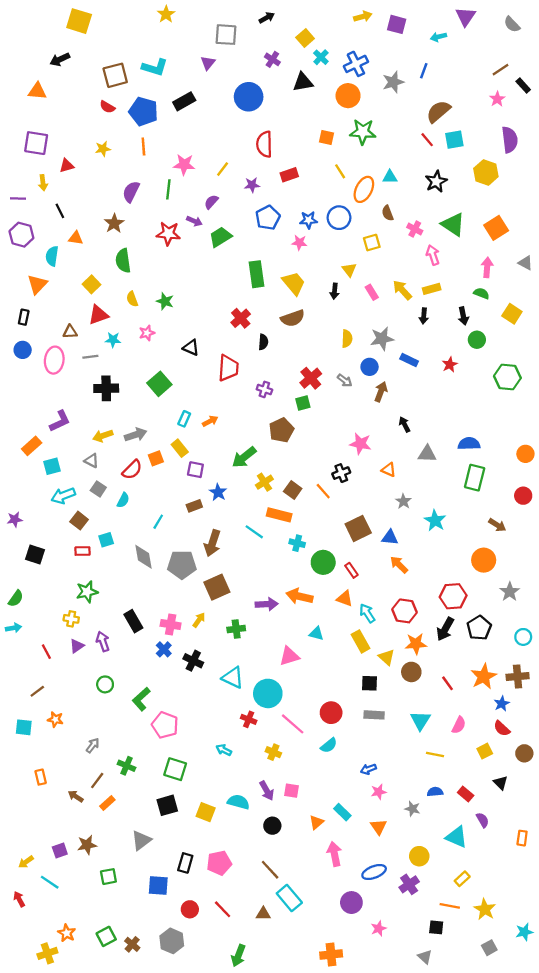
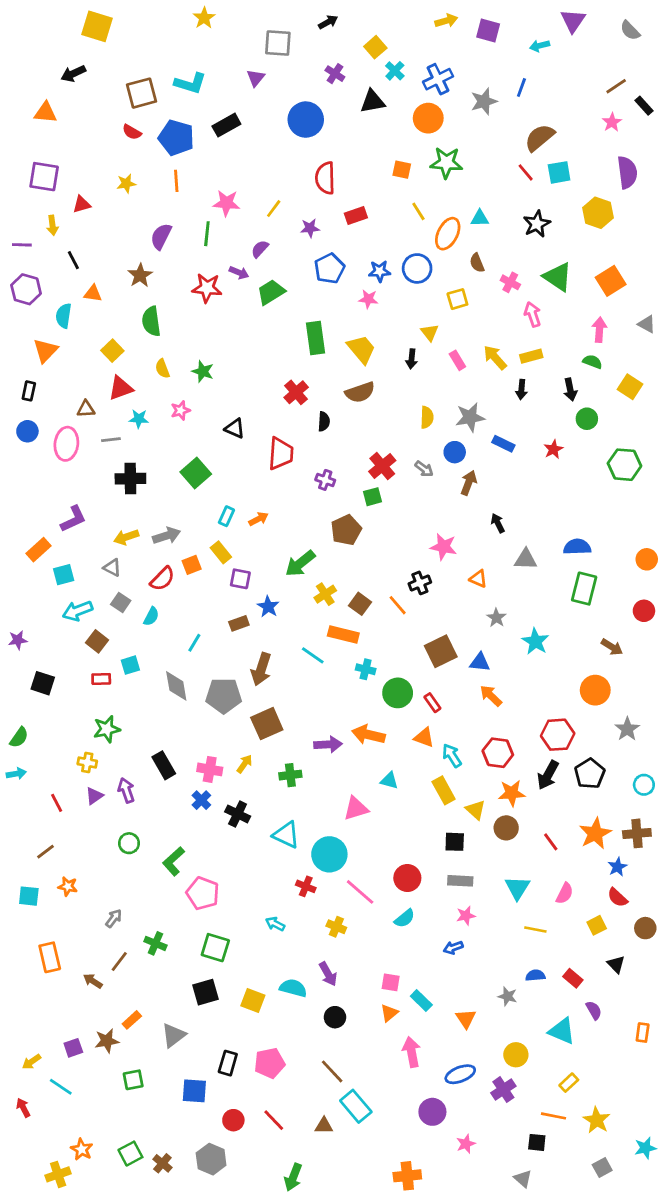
orange rectangle: (41, 777) -> (50, 957), size x1.5
pink square: (292, 791) -> (391, 982), moved
pink star: (379, 792) -> (466, 916), moved
orange rectangle: (107, 803) -> (132, 1020), moved

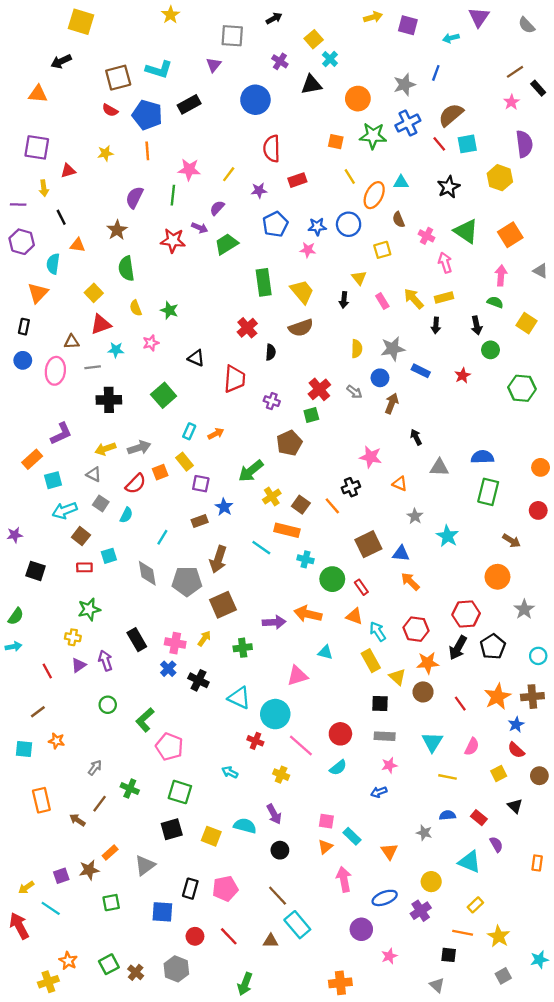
blue cross: (438, 79) -> (408, 123), moved
red arrow: (23, 1108) -> (19, 926), size x1.6

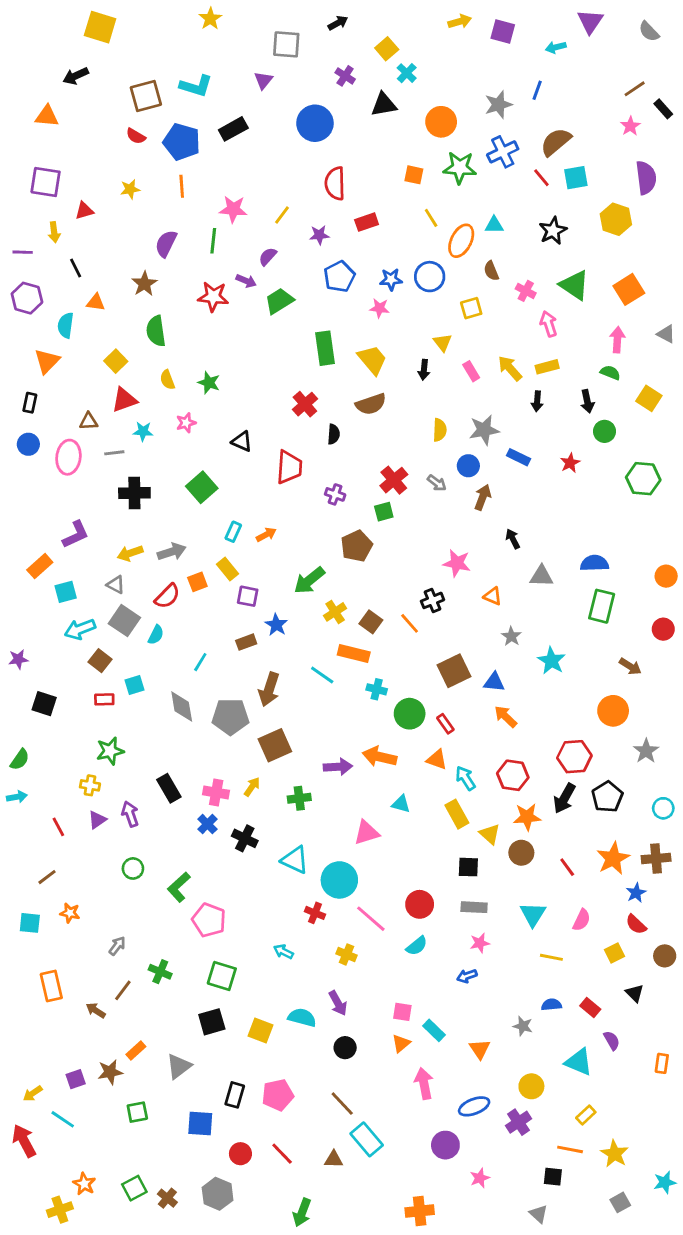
gray square: (101, 503) -> (124, 621), size x1.5

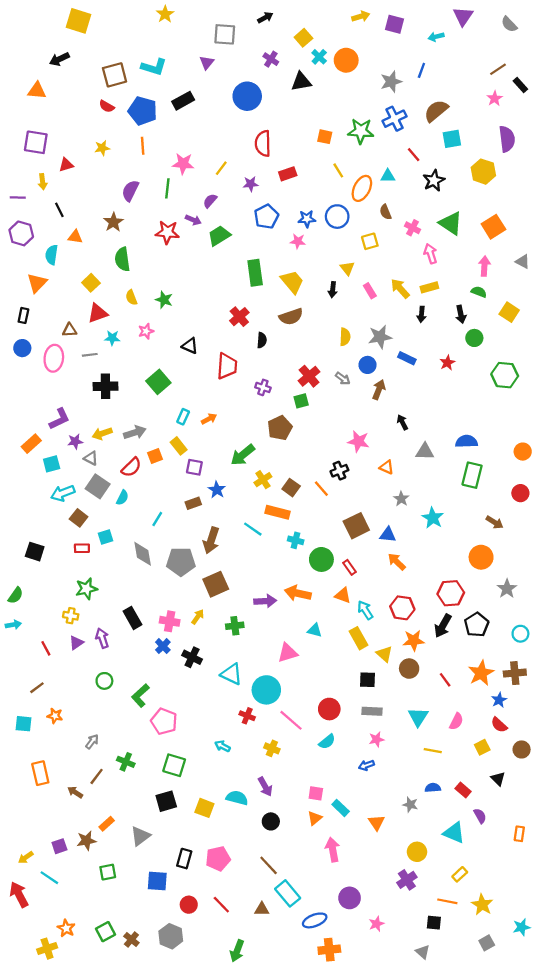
orange circle: (441, 122) -> (346, 60), moved
red line: (541, 178) -> (414, 155), moved
purple star: (18, 659) -> (75, 441), moved
blue ellipse: (474, 1106) -> (315, 920), moved

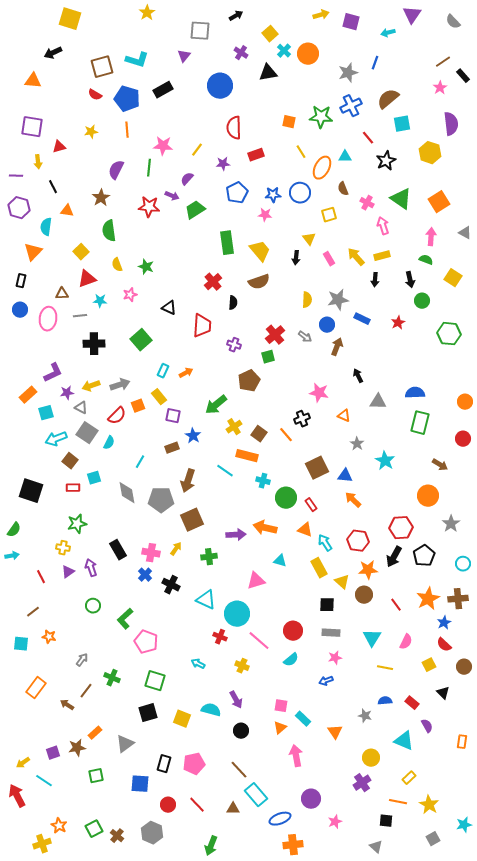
black square: (35, 552) -> (31, 491), size x1.4
orange rectangle: (40, 773) -> (36, 688), turned 50

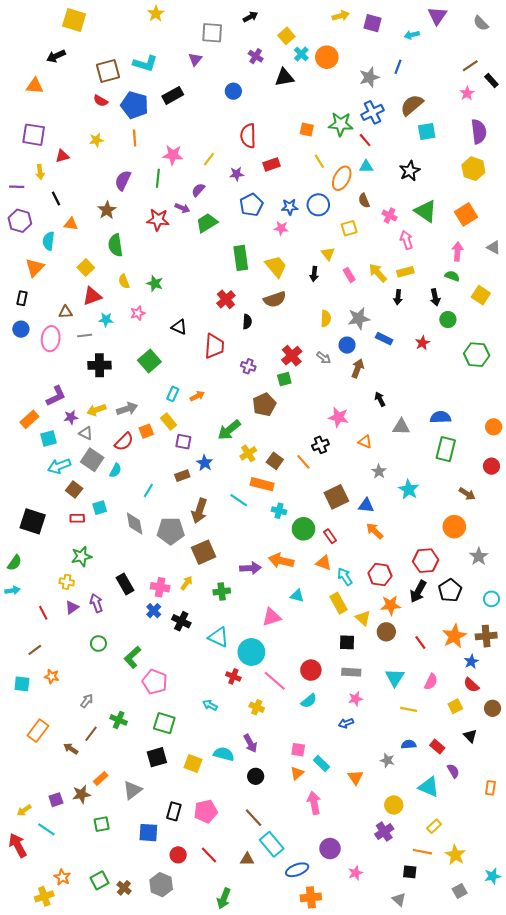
blue circle: (220, 86) -> (233, 91), size x0.6
red line: (368, 138) -> (365, 140), moved
yellow hexagon: (430, 153) -> (473, 169), moved

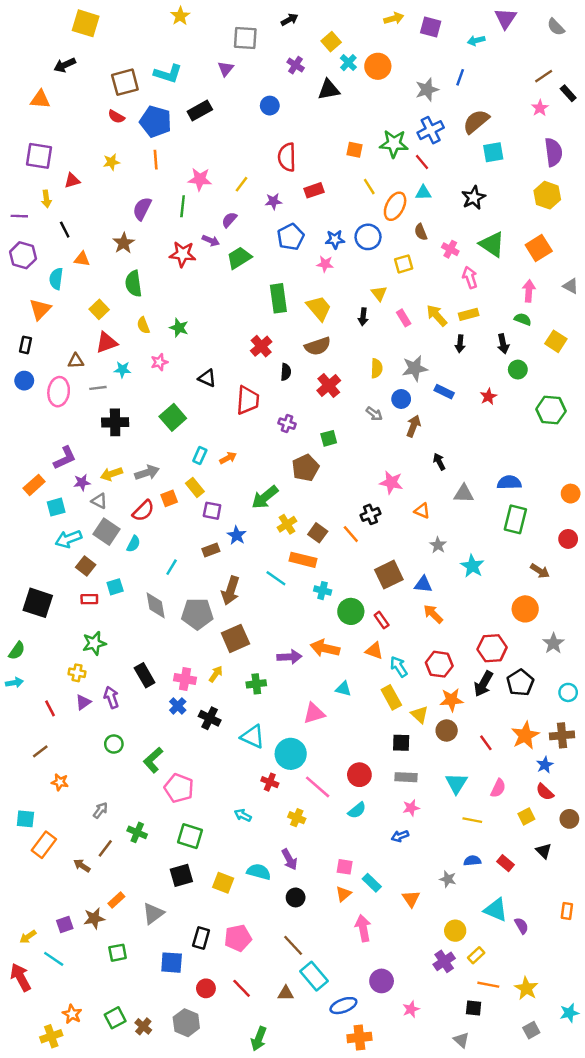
red cross: (292, 356) -> (329, 385), moved
cyan square: (22, 684) -> (25, 819), moved
purple semicircle: (453, 771) -> (521, 926), moved
yellow rectangle: (434, 826) -> (476, 955), moved

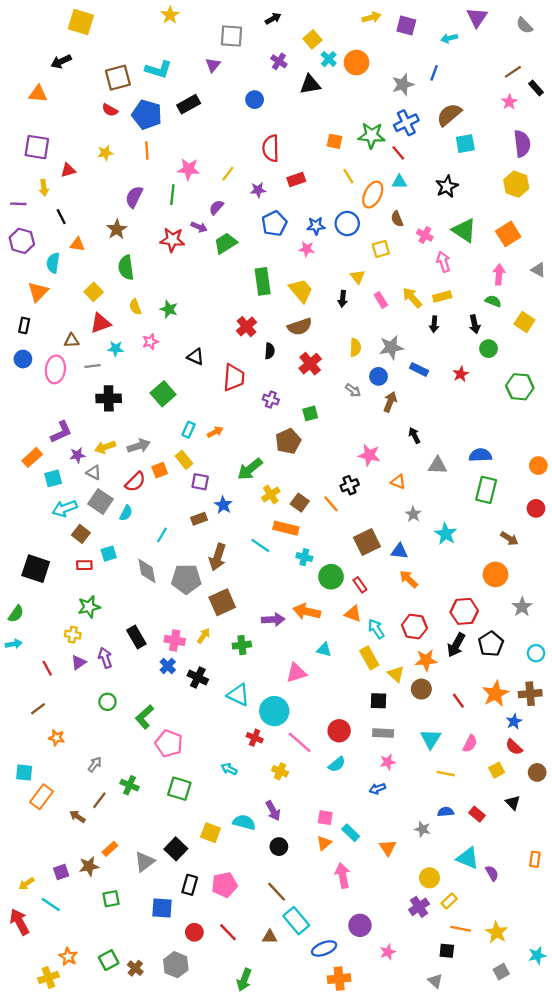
black square: (181, 875) -> (176, 849), moved, turned -30

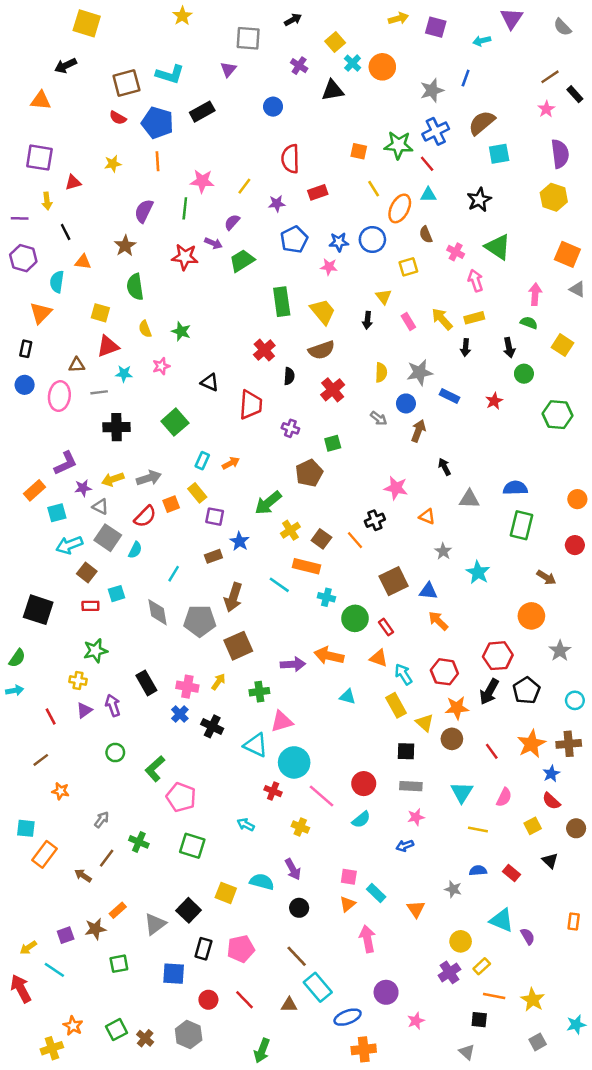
orange square: (508, 234) -> (567, 254), moved, turned -35
yellow square: (94, 292) -> (100, 313), turned -30
pink triangle: (296, 673) -> (282, 721), moved

